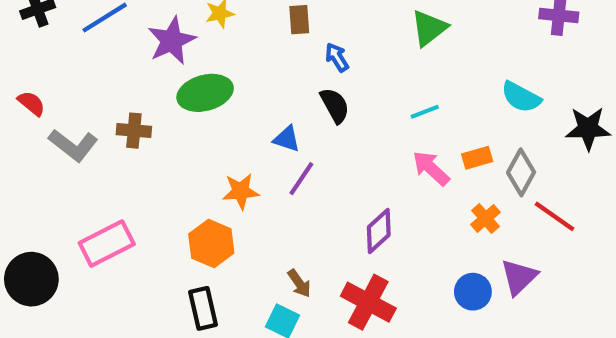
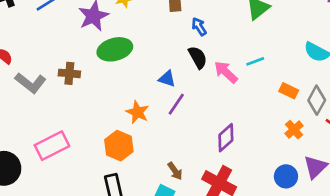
orange rectangle: (477, 158) -> (289, 91), turned 42
pink arrow: (431, 168) -> (226, 72), moved
orange star: (241, 191) -> (138, 112), turned 30

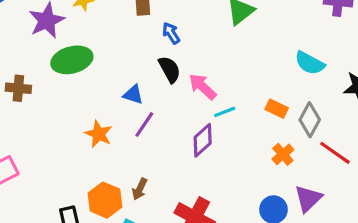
cyan line: (255, 61) -> (225, 112), moved
purple diamond: (226, 138) -> (203, 140), moved
orange hexagon: (119, 146) -> (105, 200), moved
brown arrow: (175, 171) -> (140, 189), moved, turned 60

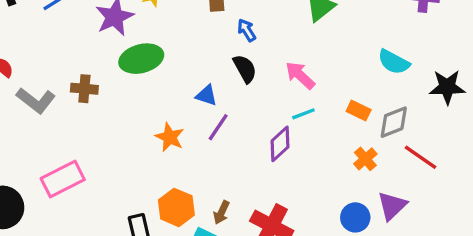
pink arrow: (203, 87) -> (300, 75), moved
gray diamond: (310, 120) -> (394, 122), turned 40
brown arrow: (140, 189) -> (222, 212), moved

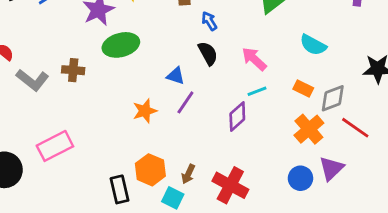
cyan semicircle: (394, 62) -> (313, 45), moved
orange star: (170, 137) -> (145, 111), turned 30
orange cross: (365, 159) -> (309, 129), size x1.5

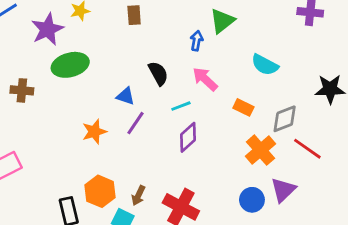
blue arrow: (209, 21) -> (197, 41), moved, turned 42
orange rectangle: (303, 88) -> (243, 107), moved
cyan line: (257, 91) -> (181, 106), moved

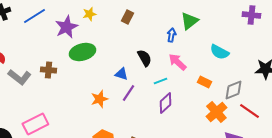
brown rectangle: (134, 15) -> (127, 17), turned 32

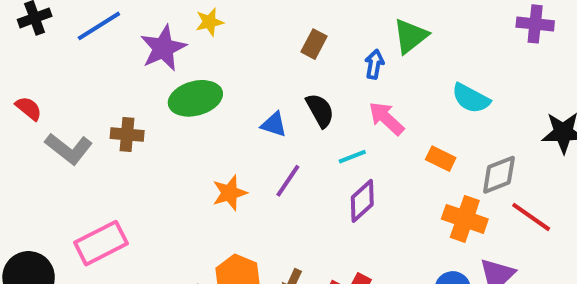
brown rectangle: (127, 17) -> (314, 44), moved
blue triangle: (121, 74) -> (274, 124), moved
orange cross: (216, 112) -> (465, 219), turned -30

